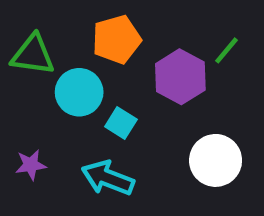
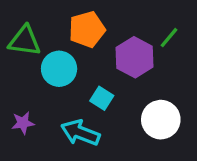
cyan square: (121, 123) -> (102, 98), moved

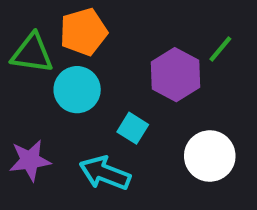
orange pentagon: (87, 29) -> (83, 32), moved
purple star: (23, 123) -> (30, 160), size x1.4

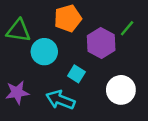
orange pentagon: (83, 32) -> (68, 18), moved

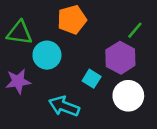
purple hexagon: (101, 43) -> (120, 58), moved
cyan square: (76, 74) -> (92, 79), moved
purple star: (17, 92) -> (18, 81), moved

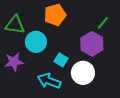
cyan square: (92, 79) -> (61, 60), moved
white circle: (128, 96) -> (83, 73), moved

